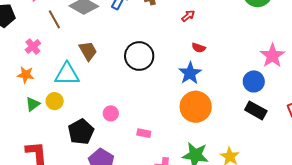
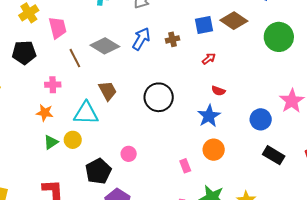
pink cross: (33, 47) -> (53, 85), turned 35
blue circle: (254, 81) -> (261, 119), moved
orange circle: (196, 107) -> (214, 150), size x0.7
pink rectangle: (144, 133) -> (185, 166), moved, turned 56

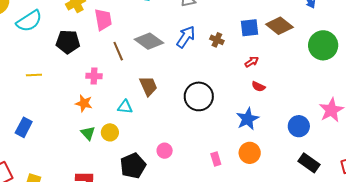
brown cross: (172, 39) -> (217, 40), turned 32
red semicircle: (218, 91) -> (258, 86), moved
cyan triangle: (86, 113) -> (125, 107), size x0.6
green triangle: (51, 142) -> (88, 133), turned -42
pink rectangle: (185, 166) -> (216, 159), moved

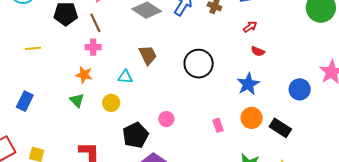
brown line: (118, 51) -> (95, 23), moved
green triangle: (88, 133) -> (77, 100), moved
black rectangle: (309, 163) -> (280, 128), moved

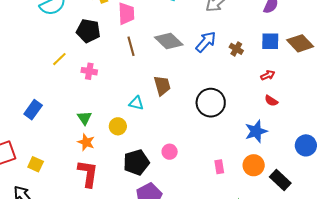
brown line: (95, 23) -> (131, 46), moved
pink cross: (93, 47) -> (89, 71), moved
yellow line: (33, 48) -> (59, 59), moved, turned -49
orange star: (84, 75) -> (86, 142), moved

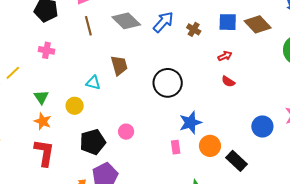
yellow line: (59, 59) -> (13, 73), moved
blue star: (256, 131) -> (190, 123), moved

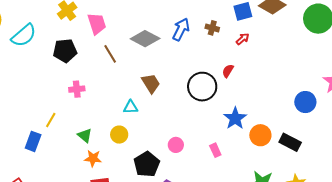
red arrow: (225, 56) -> (243, 39), moved
red semicircle: (228, 81) -> (228, 71), moved, turned 104
pink rectangle: (176, 147) -> (215, 150), moved

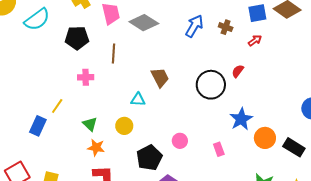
gray diamond: (145, 39) -> (144, 23), moved
brown line: (110, 54) -> (114, 54), moved, turned 30

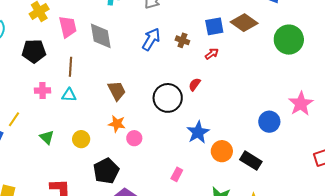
gray diamond: (144, 23) -> (101, 36), turned 48
cyan triangle: (138, 100) -> (69, 95), moved
pink circle: (180, 141) -> (134, 138), moved
orange star: (96, 148) -> (117, 124), moved
pink rectangle: (219, 149) -> (177, 174), moved, turned 48

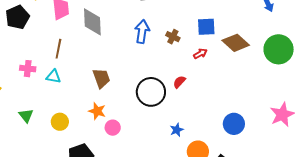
brown diamond: (244, 23) -> (236, 43), moved
blue arrow: (151, 39) -> (142, 32), turned -30
black pentagon: (34, 51) -> (17, 17), moved, turned -30
blue circle: (269, 122) -> (234, 124), moved
blue star: (198, 132) -> (177, 130), size x0.6

